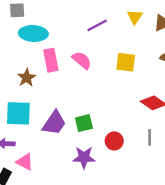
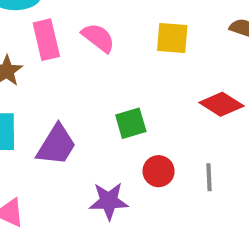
green square: (84, 123) -> (131, 123), moved
gray line: (150, 137) -> (209, 177), moved

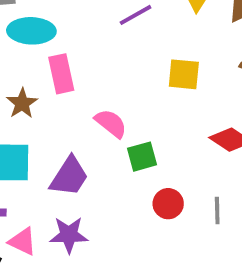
pink semicircle: (98, 38) -> (111, 123), moved
purple star: (109, 201) -> (69, 235), moved

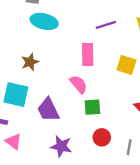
pink rectangle: (61, 74) -> (88, 54), moved
purple trapezoid: (69, 176) -> (48, 110), turned 110
purple star: (69, 235) -> (61, 146), moved

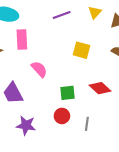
pink rectangle: (88, 54) -> (22, 40), moved
green square: (92, 107) -> (68, 93), moved

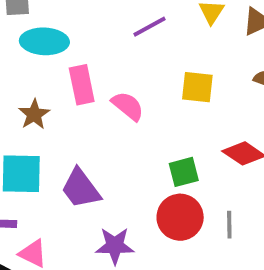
pink semicircle: (39, 69) -> (128, 106), moved
red circle: (62, 116) -> (180, 217), size x1.5

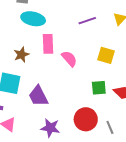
green square: (184, 172) -> (99, 88), moved
gray line: (229, 225) -> (110, 127), turned -32

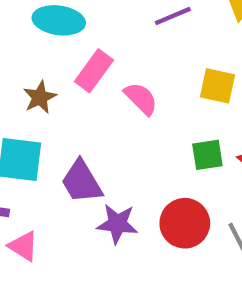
pink rectangle: (48, 44) -> (94, 71), turned 42
purple star: (50, 128) -> (117, 224), moved

